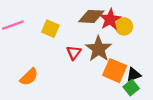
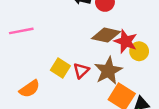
red star: (110, 19) -> (126, 41), turned -30
yellow square: (50, 29) -> (60, 68), moved

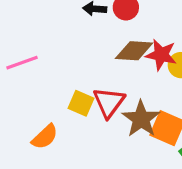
red triangle: (81, 71) -> (109, 102), size x1.5
brown star: (108, 71) -> (141, 119), moved

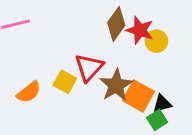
brown diamond: (134, 51) -> (116, 24), turned -64
yellow square: (81, 103) -> (65, 82), moved

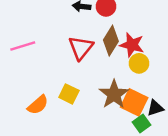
yellow circle: (156, 41) -> (139, 63), moved
red triangle: (89, 68) -> (81, 48), moved
green square: (157, 120) -> (141, 124), moved

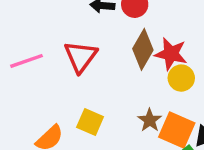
red triangle: (81, 48) -> (81, 57), moved
brown star: (114, 94) -> (150, 120), size x0.6

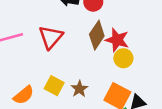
brown star: (150, 120) -> (79, 89), moved

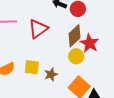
yellow circle: (123, 58) -> (76, 56), moved
yellow square: (54, 86) -> (32, 67), turned -35

